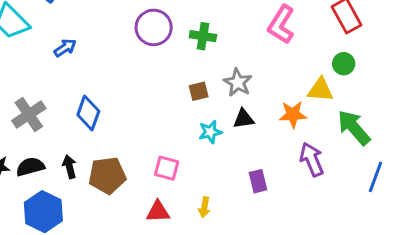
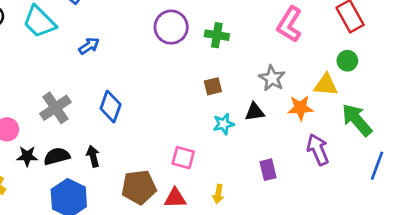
gray star: (238, 83) -> (272, 78), moved
brown pentagon: (107, 175) -> (139, 187), moved

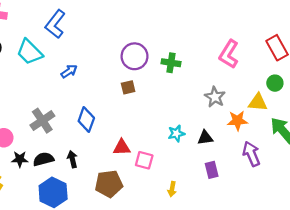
brown square: (213, 86) -> (128, 87), moved
black triangle: (255, 112) -> (205, 138), moved
red triangle: (175, 198) -> (122, 147), moved

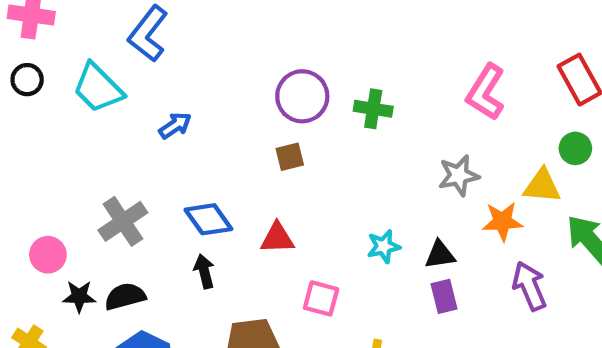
gray star: (215, 97) -> (459, 176), turned 30
blue diamond: (86, 120) -> (208, 219), turned -55
red triangle: (122, 147) -> (277, 238), moved
black arrow: (72, 159) -> (204, 271), moved
purple rectangle: (212, 170) -> (444, 296), moved

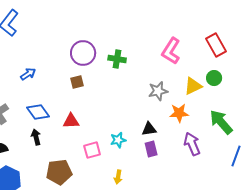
blue arrow: (175, 125) -> (28, 74), moved
yellow triangle: (542, 186) -> (193, 86), moved, turned -30
cyan star: (384, 246) -> (118, 140), moved
pink square: (321, 298) -> (92, 150), turned -30

